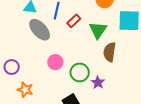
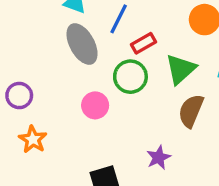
green circle: (80, 72) -> (130, 77), moved

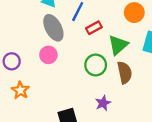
green circle: (130, 77) -> (96, 65), moved
pink circle: (95, 105) -> (48, 55), moved
brown semicircle: (191, 111) -> (125, 73), turned 145

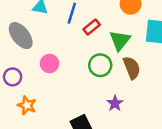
gray ellipse: (53, 28) -> (21, 36), moved

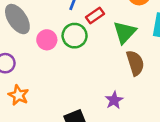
pink circle: (49, 63) -> (47, 40), moved
green circle: (100, 65) -> (75, 36), moved

